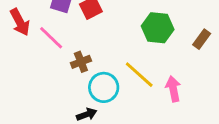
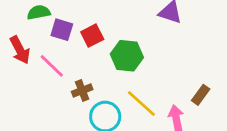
green hexagon: (158, 28) -> (127, 56), moved
brown rectangle: (202, 39) -> (201, 95), moved

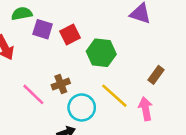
pink line: (52, 66) -> (33, 94), moved
brown rectangle: (201, 95) -> (156, 75), moved

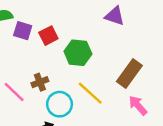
brown rectangle: (156, 75) -> (129, 74), size x1.6
pink arrow: (146, 109) -> (138, 105), moved, turned -30

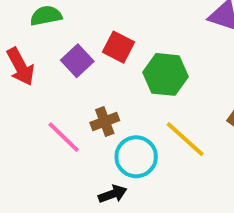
purple square: (23, 31) -> (77, 61), moved, turned 30
red square: (48, 36) -> (118, 47), turned -36

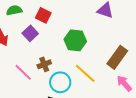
red square: (118, 47) -> (43, 15), moved

